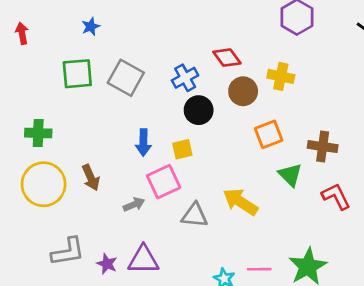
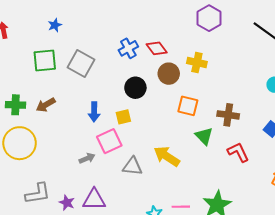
blue cross: (185, 78) -> (128, 48), moved
orange square: (269, 134) -> (188, 106), turned 35
brown arrow: (91, 178) -> (46, 105), moved, turned 84

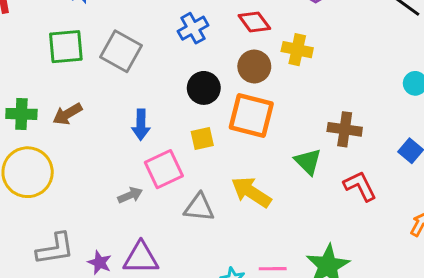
red diamond: (157, 48) -> (254, 22), moved
orange square: (188, 106) -> (251, 116), moved, size x1.4
yellow square: (123, 117) -> (202, 138), moved

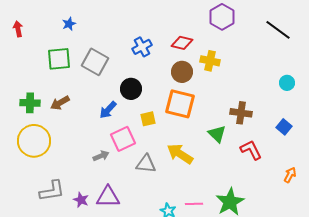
red diamond: (254, 22) -> (182, 43), turned -40
black circle: (204, 88) -> (131, 89), moved
blue arrow: (141, 125) -> (108, 110), turned 42

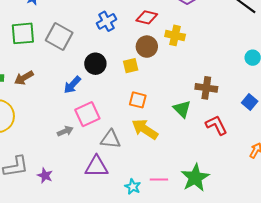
orange square: (180, 104) -> (138, 100), moved, size x0.6
yellow square: (148, 119) -> (131, 66), moved
purple triangle: (108, 197) -> (96, 166), moved

